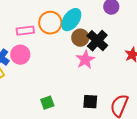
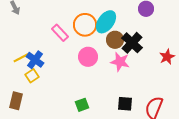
pink rectangle: (25, 31) -> (60, 33), turned 54
pink circle: (20, 55) -> (88, 57), moved
pink star: (85, 60) -> (120, 62), turned -30

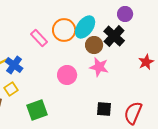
black cross: (132, 43) -> (114, 36), moved
pink circle: (88, 57) -> (67, 75), moved
yellow square: (32, 76) -> (11, 89), moved
green square: (82, 105) -> (37, 110), moved, size x1.5

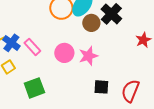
pink rectangle: (39, 38) -> (32, 47), moved
pink star: (99, 67) -> (88, 56), moved, turned -30

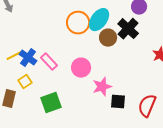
pink star: (88, 56) -> (102, 87), moved

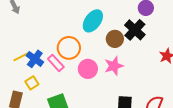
cyan ellipse: (99, 20) -> (93, 21), moved
orange circle: (78, 23) -> (69, 48), moved
pink star: (102, 87) -> (114, 66), moved

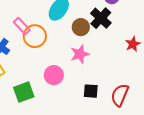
pink rectangle: (56, 63) -> (22, 26), moved
pink circle: (88, 69) -> (54, 75), moved

